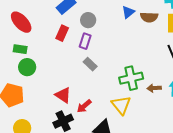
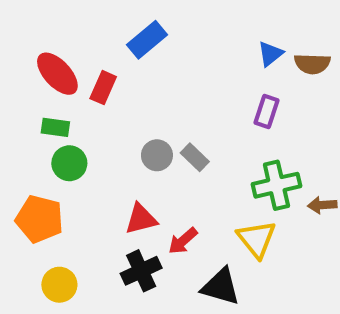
gray circle: (88, 20) -> (157, 155), moved
red rectangle: (62, 33) -> (103, 88), moved
purple rectangle: (85, 41) -> (266, 111), moved
red triangle: (63, 95) -> (141, 219), turned -48

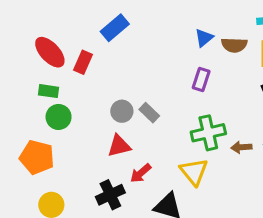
red triangle: (141, 219) -> (119, 146), moved

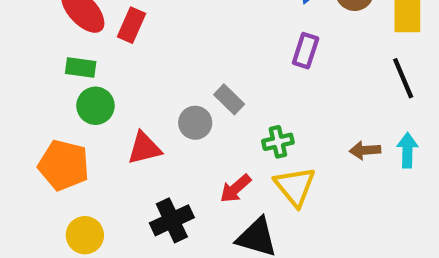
gray circle: (122, 111) -> (195, 123), moved
green cross: (208, 133) -> (278, 142), moved, size x0.6
red triangle: (119, 146) -> (144, 148), moved
red arrow: (141, 173) -> (236, 188), moved

